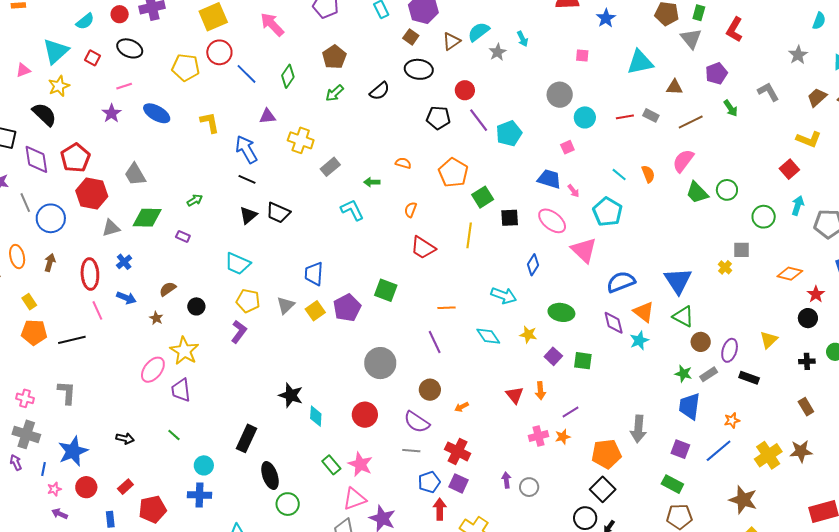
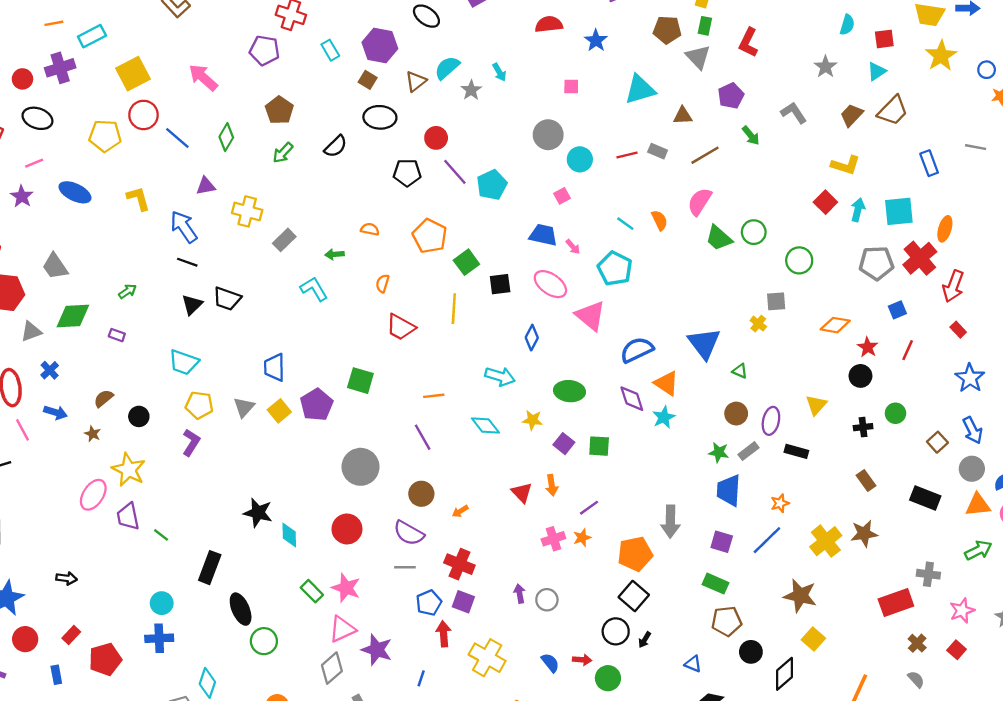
cyan arrow: (798, 206) -> (858, 210), moved
green triangle: (683, 316) -> (740, 371), moved, size x0.6
green line: (174, 435) -> (161, 535), moved

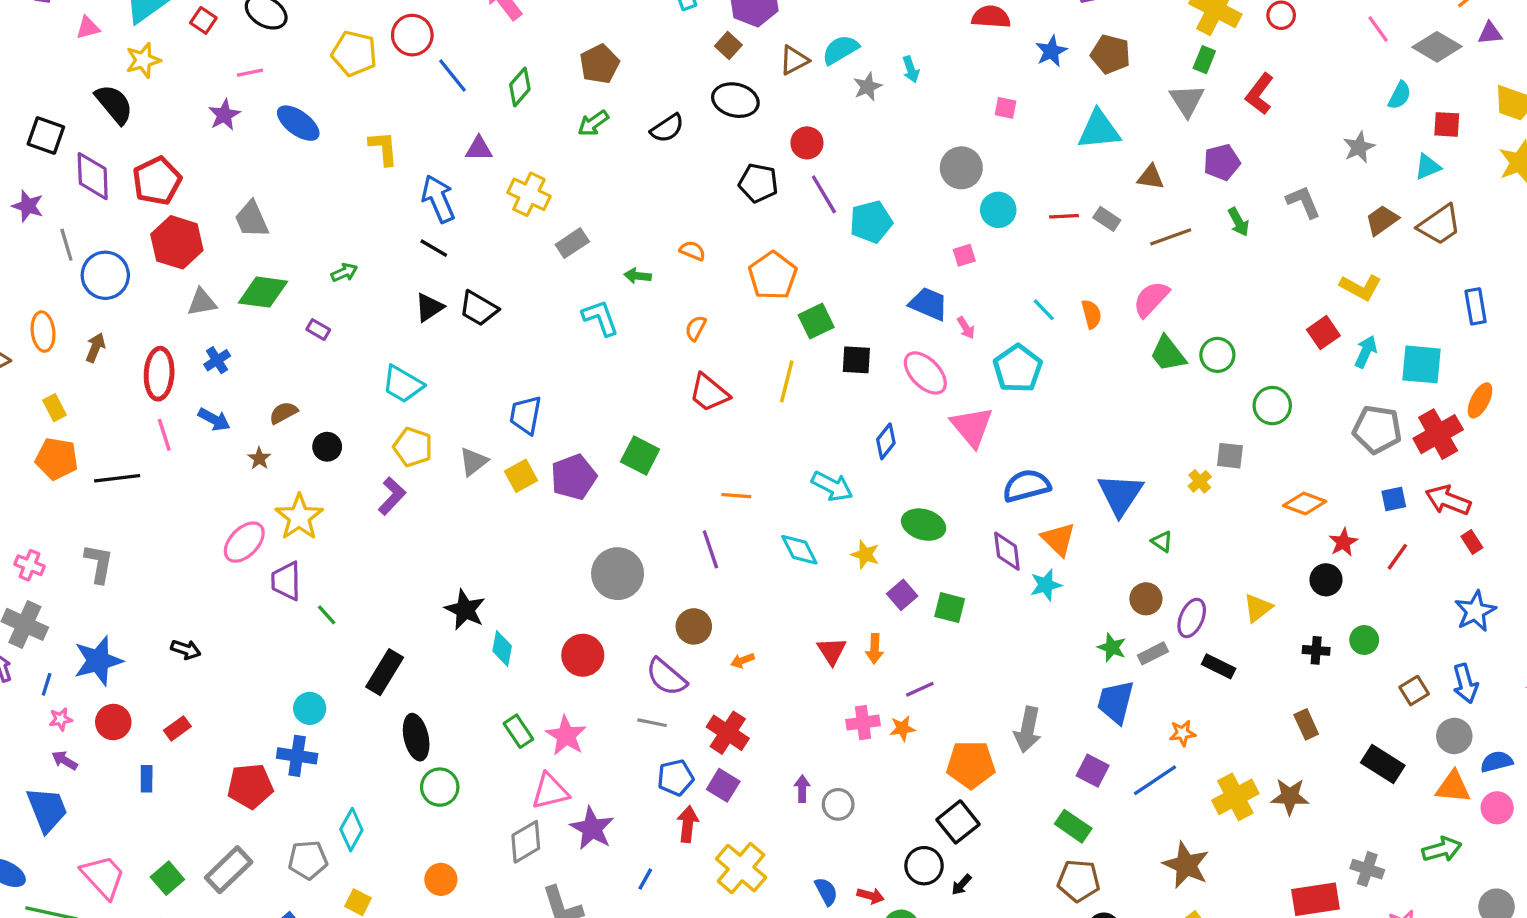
brown pentagon: (667, 30) -> (1111, 54), moved
red arrow: (953, 286) -> (1448, 500), moved, turned 80
red pentagon: (105, 659) -> (250, 786), moved

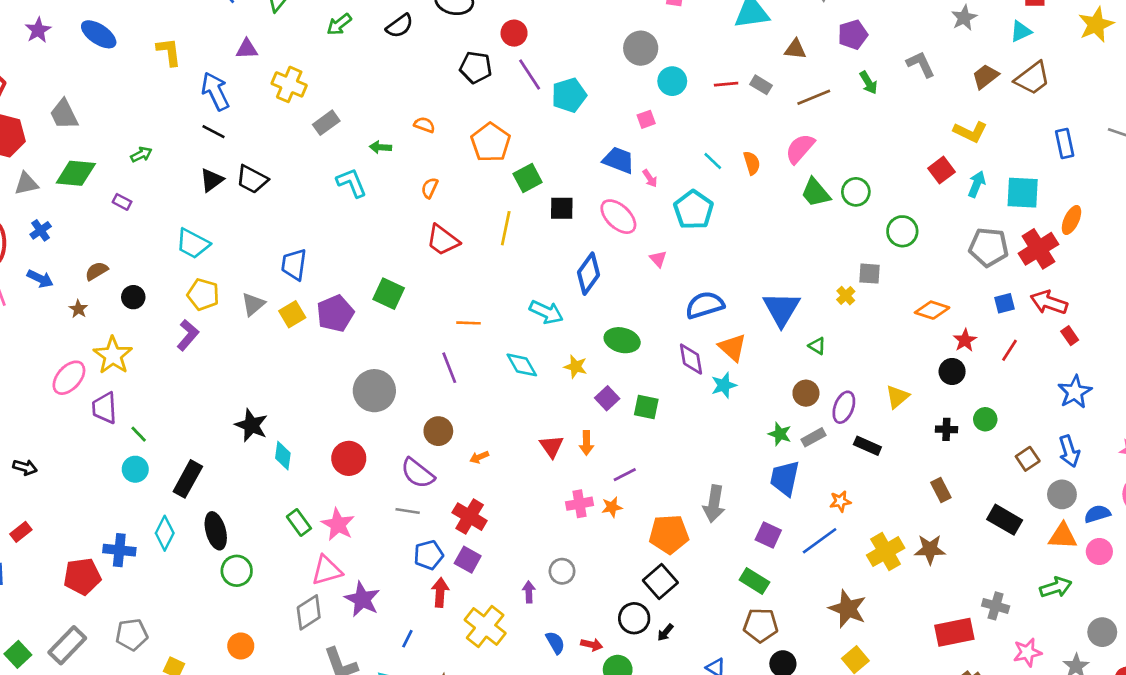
pink triangle: (972, 427) -> (658, 259), size x0.5
blue diamond: (886, 441) -> (589, 274), size x1.4
cyan circle: (310, 708) -> (135, 469), moved
purple arrow: (802, 789) -> (529, 592), moved
cyan diamond: (351, 830) -> (165, 533), moved

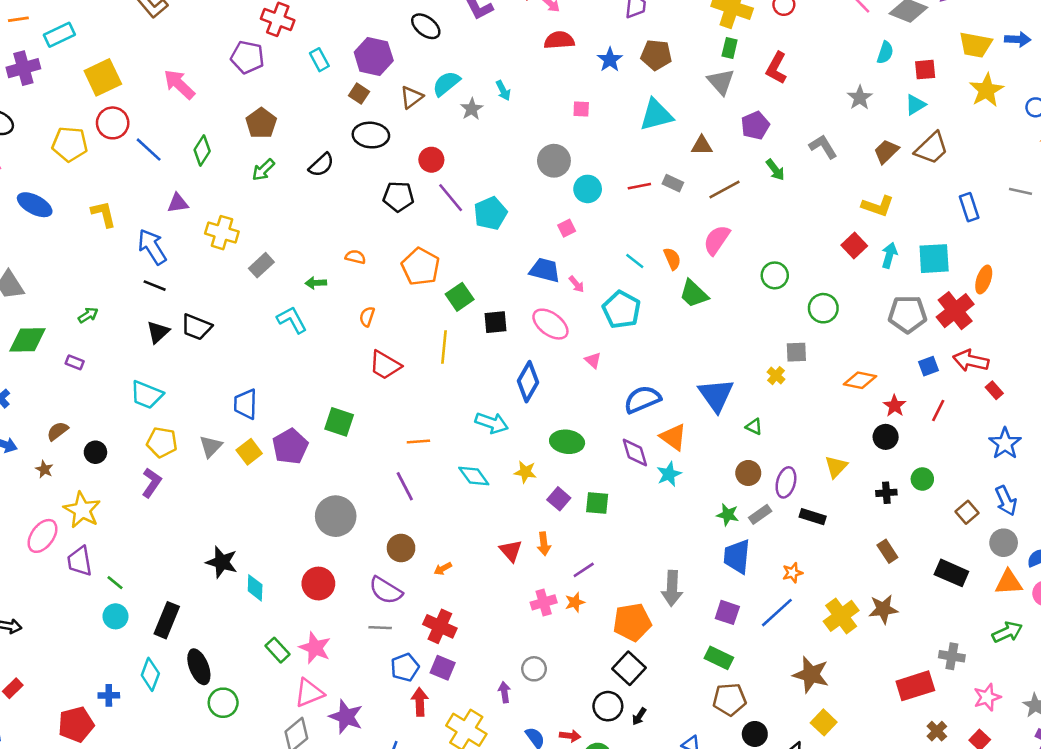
green trapezoid: (816, 193) -> (694, 294), moved
blue cross: (119, 550) -> (109, 695), size x0.7

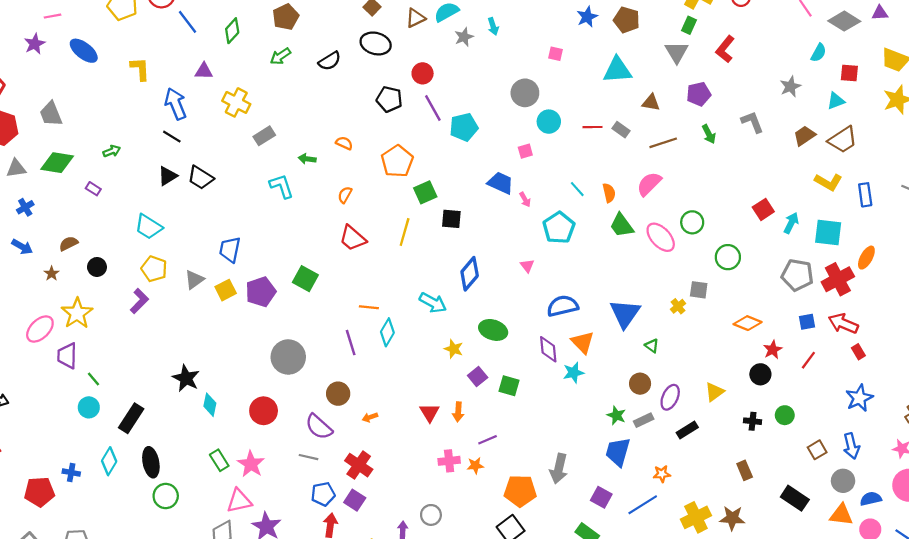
yellow L-shape: (878, 206) -> (828, 182), moved
pink ellipse: (550, 324) -> (661, 237), moved
cyan diamond: (474, 476) -> (387, 332), moved, turned 56
black rectangle: (813, 517) -> (687, 430), turned -60

